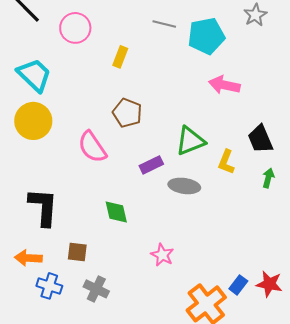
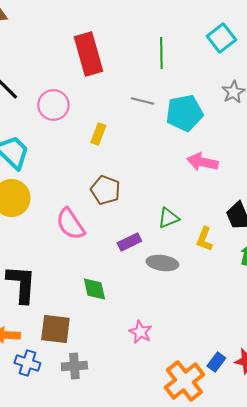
green triangle: (190, 141) -> (168, 218), size x0.7
brown square: (77, 252) -> (55, 329), size x1.5
gray cross: (96, 289) -> (74, 366), turned -30

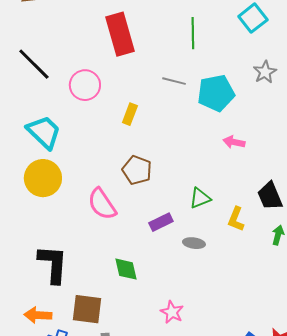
pink arrow: (202, 162) -> (234, 142), size x0.7
gray ellipse: (162, 263) -> (194, 243), size x0.7

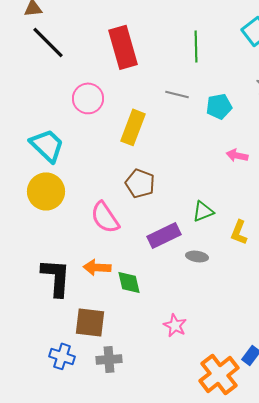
black line: (34, 64) -> (48, 42), moved
cyan pentagon: (216, 93) -> (219, 106), size x0.7
yellow rectangle: (130, 114) -> (133, 127), size x1.6
purple rectangle: (161, 222) -> (164, 235), size x1.4
orange arrow: (38, 315) -> (97, 267), moved

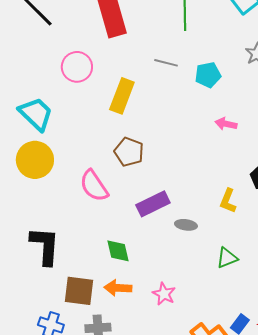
green triangle: (203, 211) -> (227, 258), moved
orange arrow: (97, 267) -> (118, 288), moved

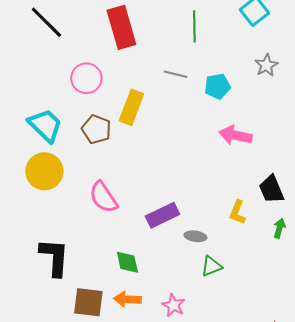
pink arrow: (226, 124) -> (235, 135), size x1.5
brown pentagon: (129, 152) -> (96, 129), moved
green triangle: (227, 258) -> (211, 266), moved

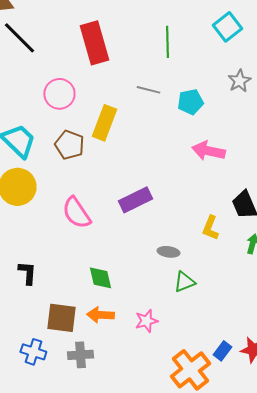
purple rectangle: (162, 215) -> (135, 200), moved
black L-shape: (54, 257) -> (27, 273), size x0.6
pink star: (173, 305) -> (146, 321), turned 30

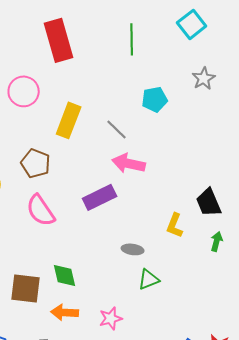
gray line: (148, 90) -> (117, 129), moved, turned 30
brown pentagon: (69, 145) -> (36, 163), moved
pink arrow: (208, 151) -> (129, 163), moved
brown square: (61, 318) -> (26, 288), moved

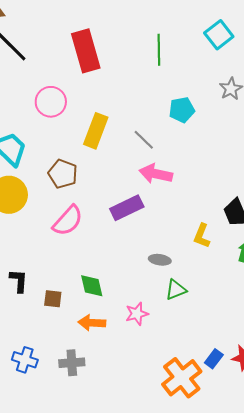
pink semicircle: (41, 210) -> (68, 221), turned -104
brown square: (26, 288) -> (53, 299), size x0.6
pink star: (111, 318) -> (137, 314), moved

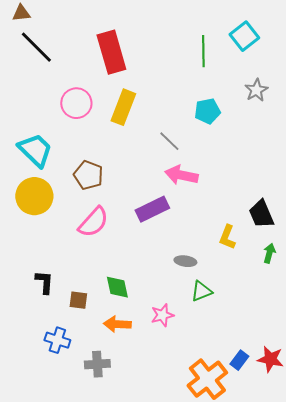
green line: (159, 50) -> (203, 51), moved
yellow rectangle: (96, 131) -> (123, 107), moved
blue cross: (25, 360) -> (57, 340), moved

